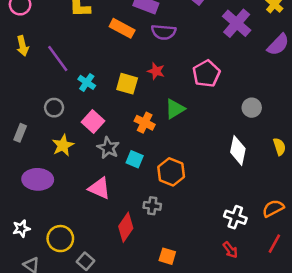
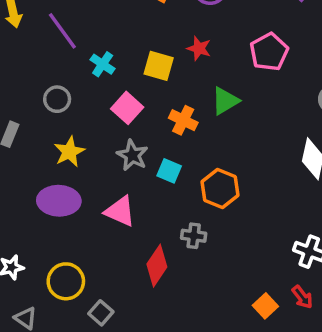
pink square: (93, 121) -> (127, 108), moved
purple ellipse: (38, 179) -> (59, 201), moved
orange square: (167, 256) -> (265, 306), moved, turned 30

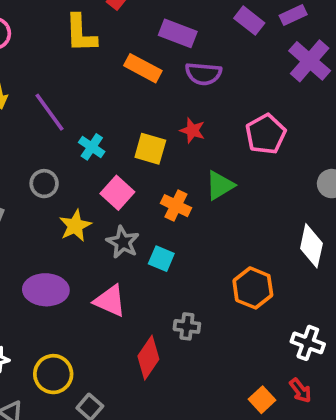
yellow star: (69, 152) -> (75, 226), moved
orange hexagon: (220, 188) -> (253, 288), moved

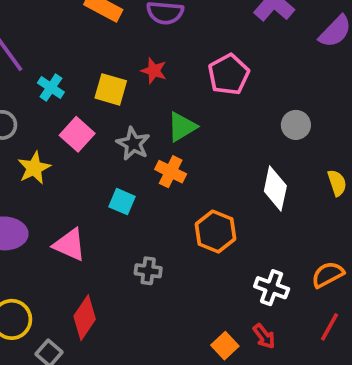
orange cross: (176, 206) -> (171, 172), moved
gray star: (123, 242) -> (133, 144), moved
red diamond: (148, 358) -> (85, 318), moved

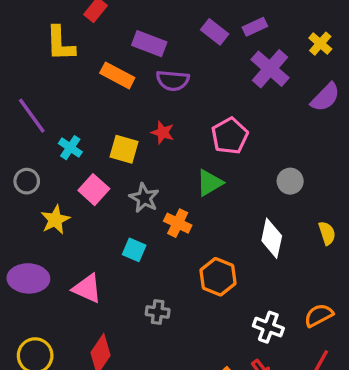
green triangle: (182, 127) -> (210, 183), moved

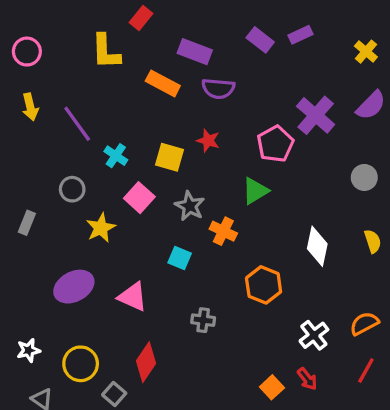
purple cross: (270, 69) -> (316, 115), moved
gray circle: (290, 181) -> (364, 177), moved
purple ellipse: (28, 278) -> (74, 287), turned -30
white cross: (268, 327) -> (314, 335), turned 32

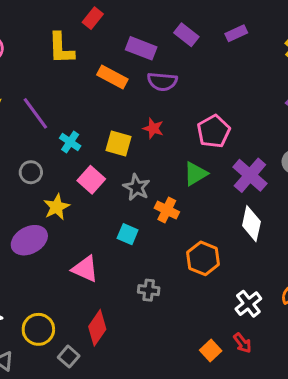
purple rectangle: (260, 40) -> (186, 35), moved
purple cross: (316, 115) -> (250, 175), moved
purple ellipse: (74, 287) -> (29, 240), moved

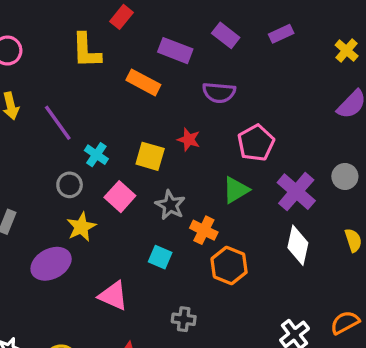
purple semicircle: (162, 82) -> (219, 93), moved
gray circle: (31, 172) -> (70, 185), moved
orange hexagon: (203, 258) -> (229, 265), moved

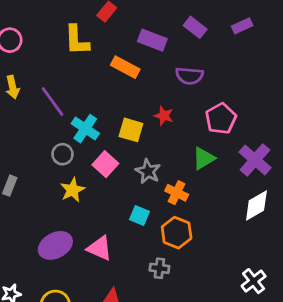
cyan cross: (96, 155) -> (85, 129), size x1.4
white diamond: (298, 245) -> (256, 206), turned 48
purple ellipse: (51, 264) -> (55, 245), moved
orange hexagon: (229, 265) -> (177, 233), moved

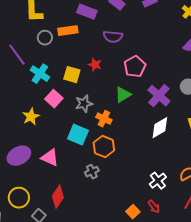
orange rectangle: (125, 67) -> (68, 31), turned -36
gray circle: (62, 154) -> (45, 38), moved
gray star: (148, 171) -> (84, 104), turned 30
cyan square: (139, 216) -> (78, 135), size x1.5
gray cross: (159, 268) -> (92, 172), turned -32

